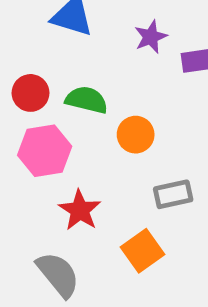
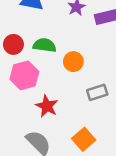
orange square: (143, 251) -> (84, 139), moved

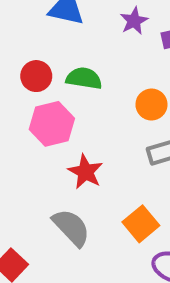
orange circle: (73, 62) -> (151, 105), moved

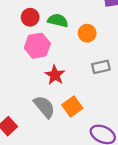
orange circle: (151, 105) -> (87, 33), moved
orange square: (141, 224) -> (72, 107), moved

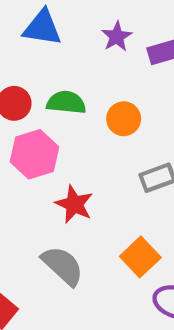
orange square: (72, 107) -> (140, 257), moved

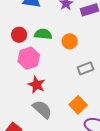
red star: (74, 204) -> (37, 85), moved

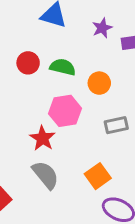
pink hexagon: (29, 58) -> (65, 111), moved

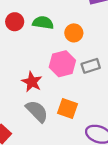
pink hexagon: (65, 111) -> (62, 64), moved
orange square: (98, 176) -> (68, 109), moved, turned -30

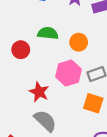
red circle: (15, 22) -> (21, 50), moved
orange square: (68, 109) -> (93, 103), moved

